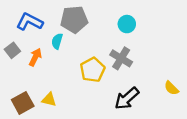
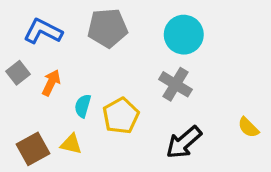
cyan circle: (127, 24) -> (184, 35), size x1.5
cyan semicircle: (57, 41) -> (83, 106), moved
yellow pentagon: (92, 70) -> (121, 116), moved

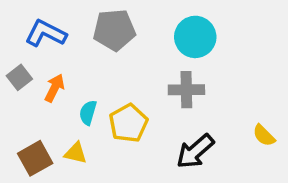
gray cross: (175, 84) -> (186, 90), turned -32

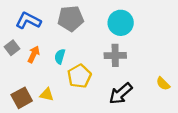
cyan semicircle: (88, 113) -> (60, 56), moved

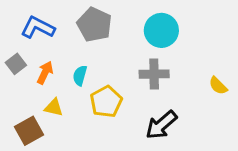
gray pentagon: (71, 18) -> (94, 25), turned 30
yellow semicircle: (163, 84) -> (218, 86), moved
yellow triangle: (47, 95) -> (54, 107), moved

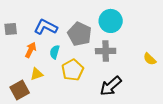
gray pentagon: (94, 25) -> (80, 34), moved
blue L-shape: (38, 27) -> (46, 27), moved
gray square: (16, 64) -> (11, 29), moved, turned 32
yellow triangle: (54, 107) -> (37, 74), turned -32

